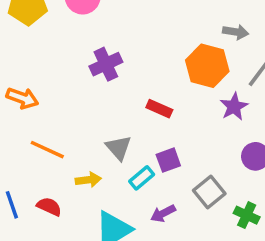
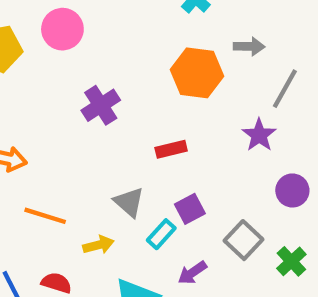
orange hexagon: (207, 66) -> (197, 73), moved
red rectangle: (159, 109) -> (171, 149), turned -30
green cross: (247, 215) -> (291, 261), turned 30

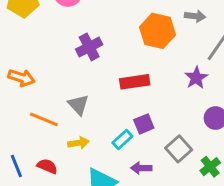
red rectangle: (171, 149) -> (135, 82), size x1.4
gray triangle: (129, 202) -> (78, 105), moved
purple arrow: (192, 273) -> (141, 168), turned 30

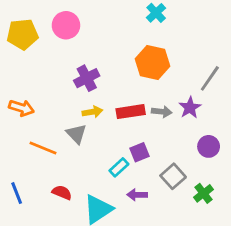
gray arrow: (195, 16) -> (162, 112), moved
yellow arrow: (79, 143) -> (92, 112), moved
red semicircle: (47, 166) -> (62, 192), moved

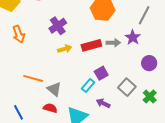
orange arrow: (21, 108) -> (19, 34), moved, turned 60
gray triangle: (76, 134) -> (54, 89), moved
purple arrow: (137, 195) -> (103, 103), turned 32

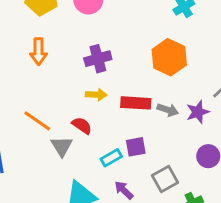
red semicircle: (50, 108) -> (82, 125), moved

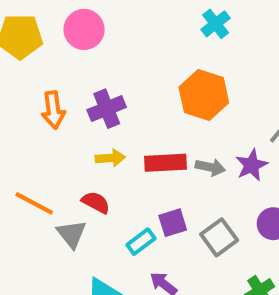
orange arrow: (39, 52) -> (53, 110), moved
gray square: (165, 179) -> (219, 237), moved

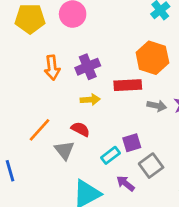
red rectangle: (165, 163) -> (128, 85), moved
orange line: (34, 203) -> (39, 130), turned -76
gray square: (219, 237) -> (151, 166), moved

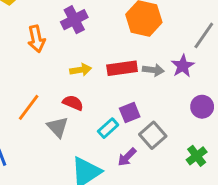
purple cross: (88, 67) -> (74, 20), moved
red rectangle: (128, 85) -> (122, 68), moved
purple arrow: (126, 183) -> (127, 157), turned -78

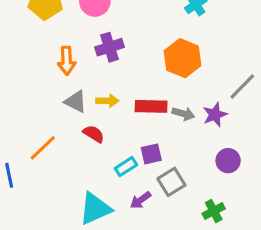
orange line: (29, 107) -> (43, 148), moved
gray triangle: (58, 127) -> (76, 101), moved, turned -30

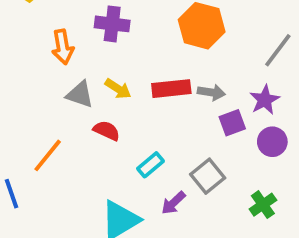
purple cross: (109, 47) -> (112, 24), turned 32
yellow arrow: (107, 101) -> (118, 89), turned 40
purple star: (215, 115) -> (265, 100), moved
purple square: (151, 154) -> (232, 123), moved

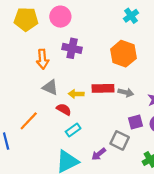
yellow arrow: (118, 89) -> (76, 94), moved, turned 144
purple square: (232, 123) -> (135, 122), moved
cyan rectangle: (150, 165) -> (73, 130), moved
gray square: (208, 176) -> (120, 140), turned -30

